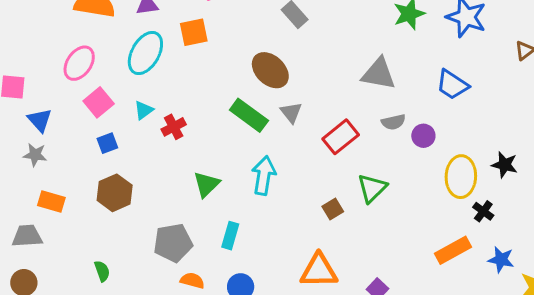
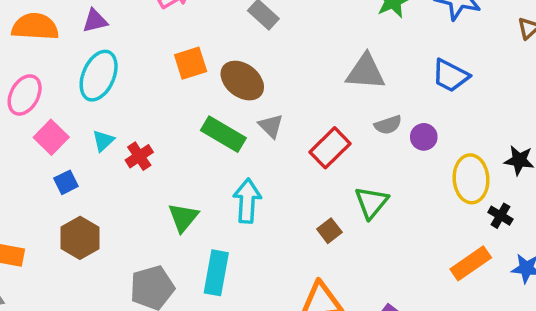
orange square: (194, 32) -> (191, 63), moved
cyan rectangle: (230, 236) -> (216, 273), size x1.4

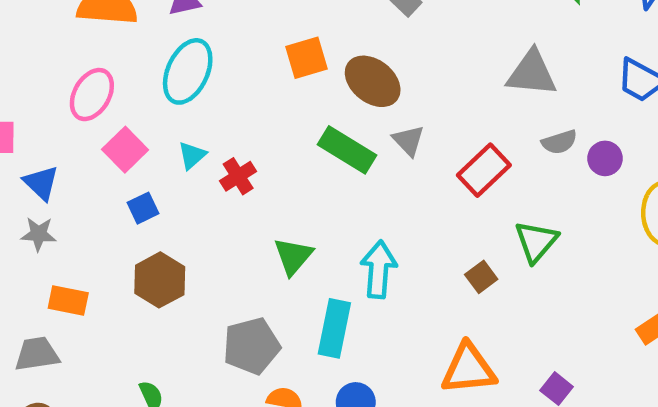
cyan arrow: (247, 201) -> (379, 269), moved

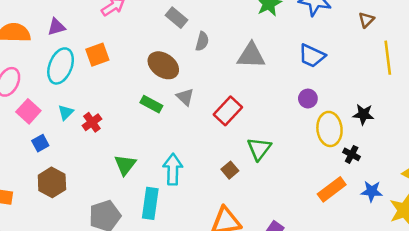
orange square: (306, 58) -> (97, 55), moved
gray semicircle: (559, 142) -> (202, 41), moved, turned -54
green rectangle: (347, 150) -> (151, 104), size x0.7
purple circle: (605, 158) -> (308, 99), moved

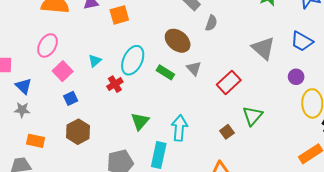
orange square: (97, 55) -> (119, 15), moved
gray triangle: (251, 56) -> (263, 48), moved, turned 35
cyan ellipse: (61, 66) -> (133, 60), moved
cyan triangle: (66, 112) -> (95, 61), moved

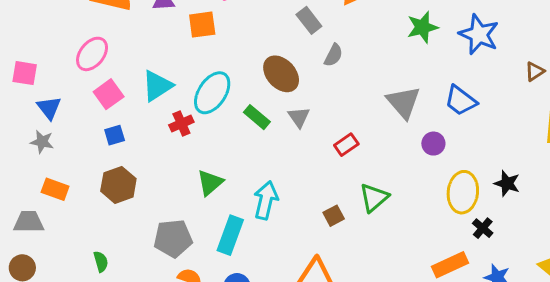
cyan triangle: (95, 61) -> (157, 86), size x1.6
purple circle: (296, 77) -> (433, 144), moved
red rectangle: (229, 82) -> (346, 145), size x0.7

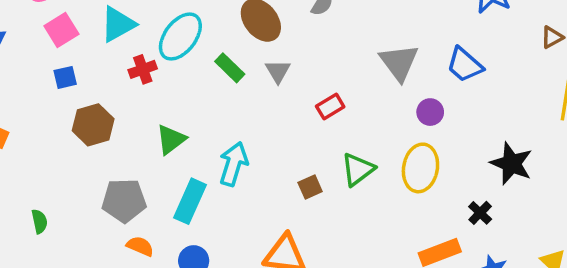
black star: (507, 183) -> (511, 164), size x1.4
brown hexagon: (118, 185) -> (93, 125), moved
yellow ellipse: (463, 192) -> (420, 168), moved

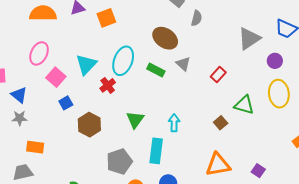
gray triangle: (399, 62) -> (249, 38), turned 50
cyan arrow: (233, 164) -> (174, 123), size x0.7
green triangle: (358, 169) -> (244, 105), turned -50

